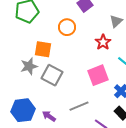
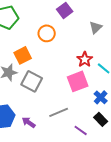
red star: (103, 42) -> (85, 59), moved
orange square: (43, 49) -> (23, 55), turned -36

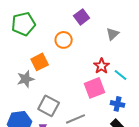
gray square: (32, 81) -> (49, 106), moved
blue cross: (101, 97) -> (118, 104), turned -32

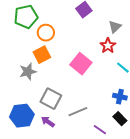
orange circle: (64, 40) -> (46, 33), moved
red star: (102, 66) -> (108, 46), moved
pink square: (95, 88) -> (81, 64), moved, turned -30

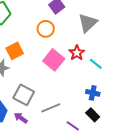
gray triangle: (115, 27) -> (88, 23), size x1.5
orange circle: (46, 33) -> (46, 29), moved
red star: (108, 46) -> (77, 53), moved

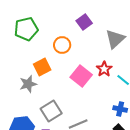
orange circle: (46, 29) -> (62, 45), moved
gray square: (24, 95) -> (51, 111), turned 30

